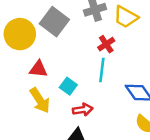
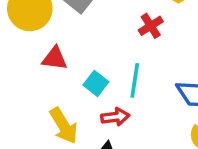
cyan line: (102, 70) -> (135, 80), moved
yellow arrow: (40, 100) -> (64, 126), moved

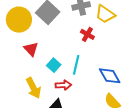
red cross: (151, 26) -> (87, 34), turned -32
red triangle: (55, 58) -> (31, 49), turned 35

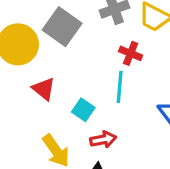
cyan line: (76, 65) -> (120, 87), moved

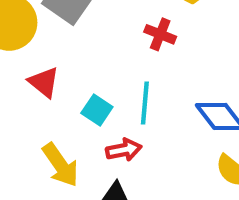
cyan line: (120, 87) -> (145, 103), moved

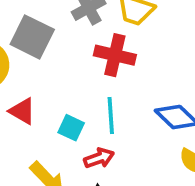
red cross: (160, 34) -> (115, 55), size x1.5

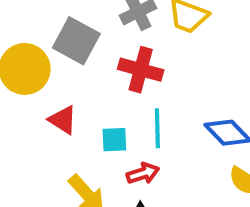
red cross: (115, 55) -> (141, 70), moved
cyan square: (71, 128) -> (114, 140), turned -30

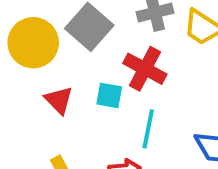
cyan square: (114, 140) -> (109, 95), moved

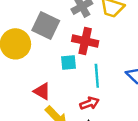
red triangle: (59, 100) -> (42, 91), moved

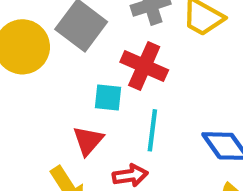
red triangle: (42, 91) -> (88, 141), moved, turned 30

